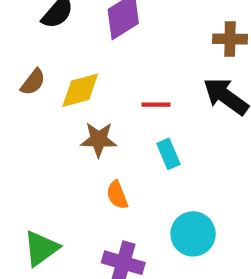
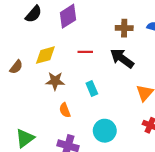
brown semicircle: (33, 82) -> (16, 67), moved
red line: (156, 105) -> (85, 52), moved

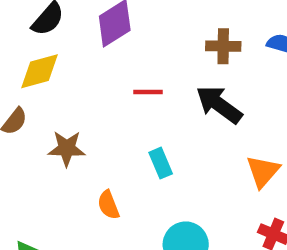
yellow diamond: (45, 55) -> (40, 71), moved
brown star: (55, 81) -> (67, 148), moved

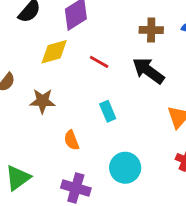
yellow diamond: (40, 71) -> (54, 52), moved
red line: (148, 92) -> (99, 62), turned 30

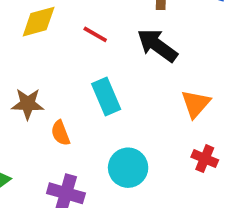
brown star: (42, 101) -> (28, 104), moved
cyan rectangle: (108, 111) -> (106, 96), size x1.4

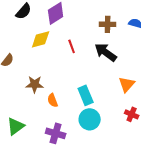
red line: (95, 34) -> (72, 46), turned 40
cyan rectangle: (106, 96) -> (86, 95), moved

